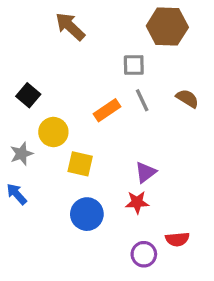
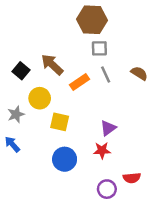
brown arrow: (70, 27) -> (52, 65), moved
brown hexagon: (167, 27) -> (92, 20), moved

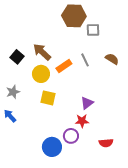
gray square: (99, 48) -> (93, 30), moved
yellow circle: (40, 98) -> (41, 74), moved
blue circle: (65, 159) -> (52, 147), moved
purple circle: (107, 189) -> (71, 136), moved

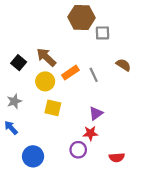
gray line: (85, 60) -> (94, 75), moved
blue circle: (52, 147) -> (33, 156), moved

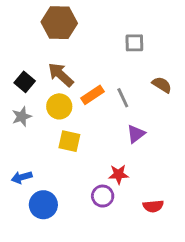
brown hexagon: (82, 17) -> (59, 23), moved
gray star: (14, 101) -> (22, 117), moved
purple triangle: (96, 113) -> (136, 134), moved
blue arrow: (11, 128) -> (22, 177), moved, turned -64

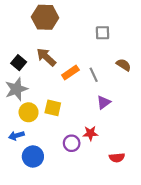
yellow circle: (59, 106) -> (29, 112), moved
gray star: (22, 117) -> (16, 89), size x1.5
purple circle: (103, 196) -> (72, 143), moved

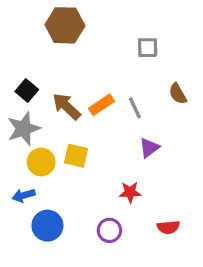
brown arrow: (46, 57) -> (67, 106), moved
brown semicircle: (124, 65) -> (178, 94), turned -152
purple circle: (72, 143) -> (109, 230), moved

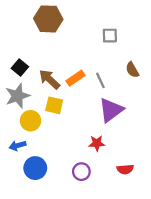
purple triangle: (149, 148) -> (111, 110), size x1.6
yellow square: (76, 156) -> (54, 105), moved

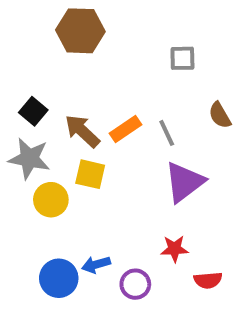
gray star: (17, 96) -> (29, 158), turned 30
red star: (97, 143) -> (175, 249), moved
blue arrow: (17, 146) -> (96, 264), moved

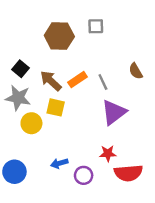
brown hexagon: (80, 31) -> (59, 36), moved
gray square: (182, 58) -> (96, 26), moved
blue circle: (59, 278) -> (14, 172), moved
red semicircle: (208, 280) -> (128, 173), size x1.6

